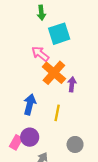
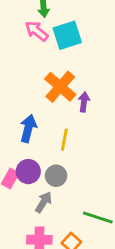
pink arrow: (40, 54) -> (37, 31), moved
gray circle: (75, 144) -> (56, 176), moved

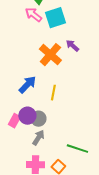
purple arrow: (84, 102) -> (72, 46), moved, turned -56
blue arrow: (28, 128) -> (27, 85), turned 30
gray circle: (56, 176) -> (38, 119), moved

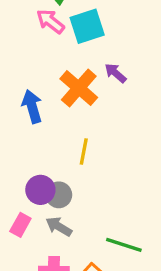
blue arrow: (27, 85) -> (32, 106), moved, turned -60
pink rectangle: (14, 121) -> (20, 225), moved
gray arrow: (38, 138) -> (59, 227), turned -91

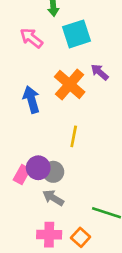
pink arrow: (50, 21) -> (31, 38), moved
pink rectangle: (20, 225) -> (22, 175), moved

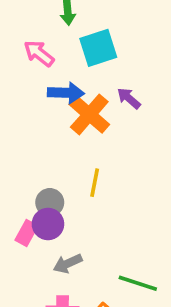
blue arrow: (31, 99) -> (66, 93), moved, turned 108
gray circle: (53, 172) -> (50, 202), moved
gray arrow: (53, 198) -> (68, 264), turned -55

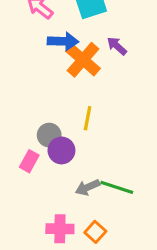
purple circle: (48, 224) -> (61, 150), moved
gray arrow: (68, 264) -> (88, 187), moved
green line: (138, 283) -> (117, 187), moved

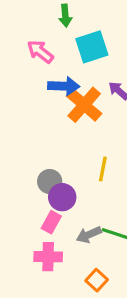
yellow line: (88, 118) -> (103, 169), moved
pink rectangle: (29, 161) -> (51, 222), moved
pink cross: (60, 229) -> (48, 257), moved

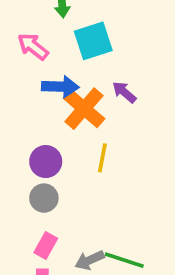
yellow line: (103, 169) -> (102, 158), moved
purple circle: (62, 197) -> (46, 162), moved

